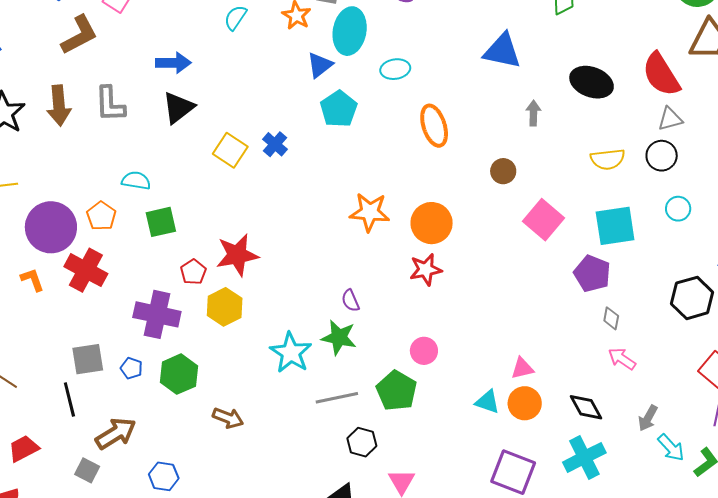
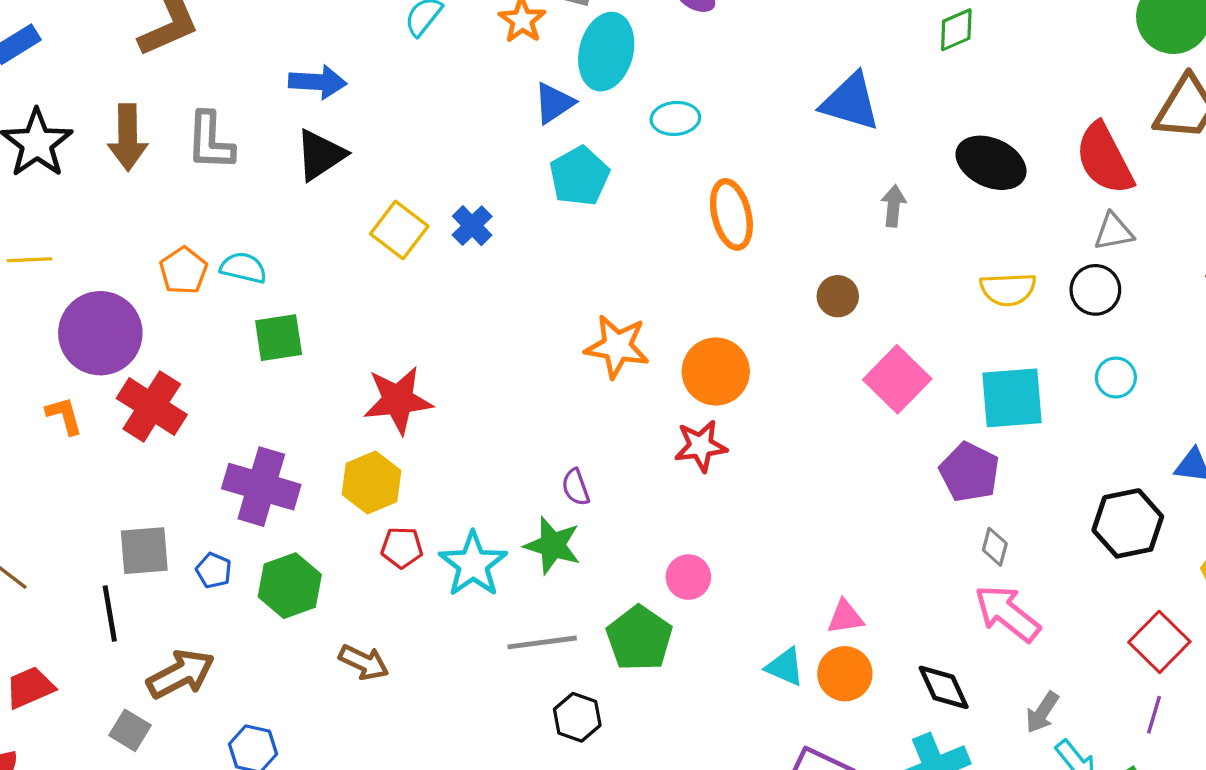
orange pentagon: (101, 216) -> (183, 271), moved
red pentagon: (193, 272) -> (402, 548), moved, turned 30
pink arrow: (622, 359) -> (1007, 613), size x1.5

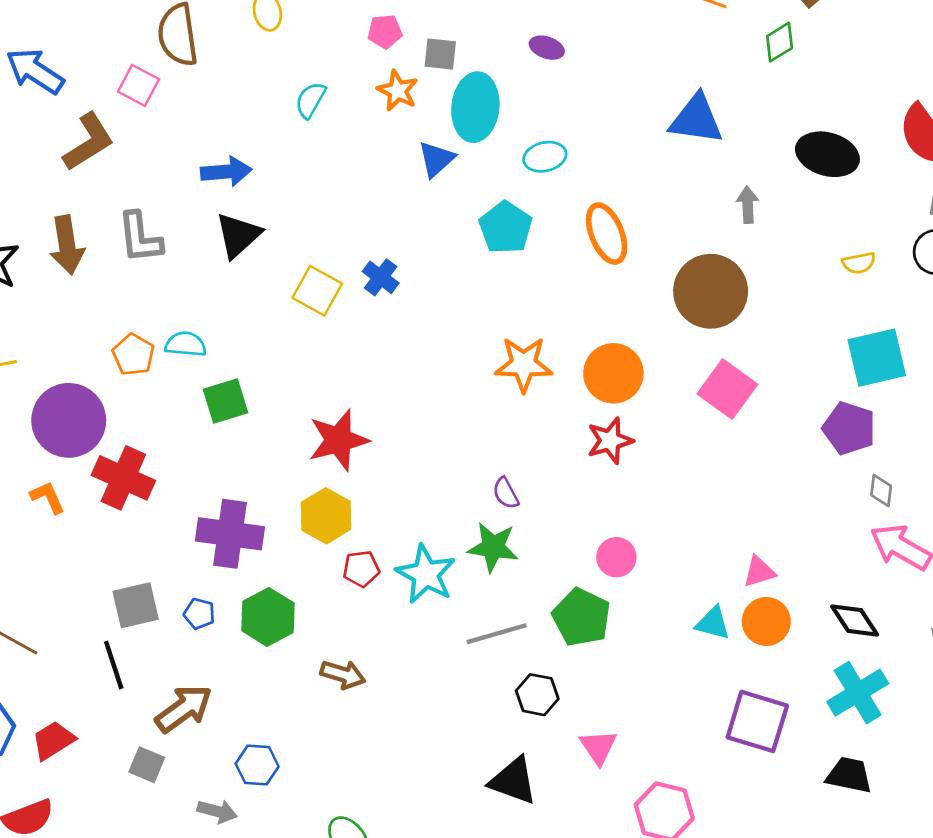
cyan pentagon: (579, 176) -> (506, 228), moved
yellow semicircle: (1008, 289) -> (859, 263), size x0.7
brown circle: (838, 296) -> (711, 291), size x2.0
pink square: (897, 379) -> (727, 389), moved

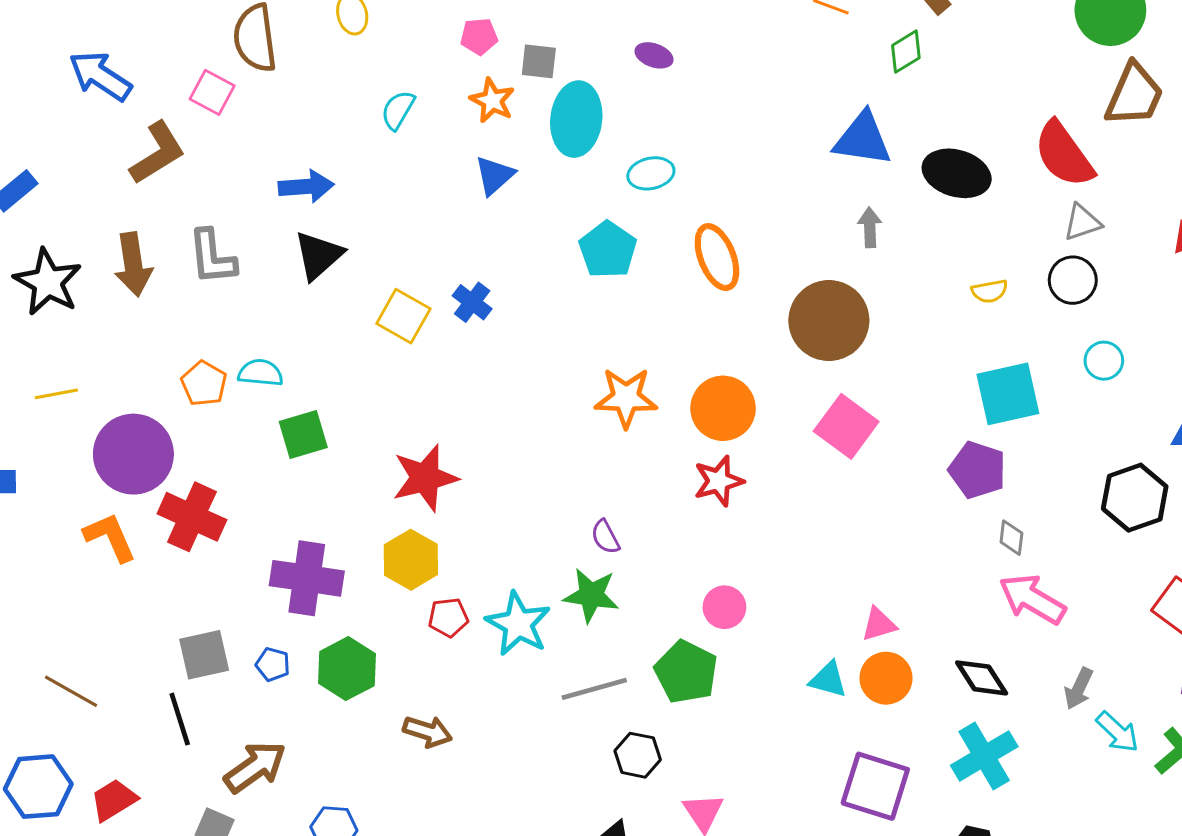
blue triangle: (696, 119) -> (863, 139), moved
blue triangle: (436, 159) -> (494, 175), moved
orange L-shape: (48, 497) -> (110, 537), size x1.4

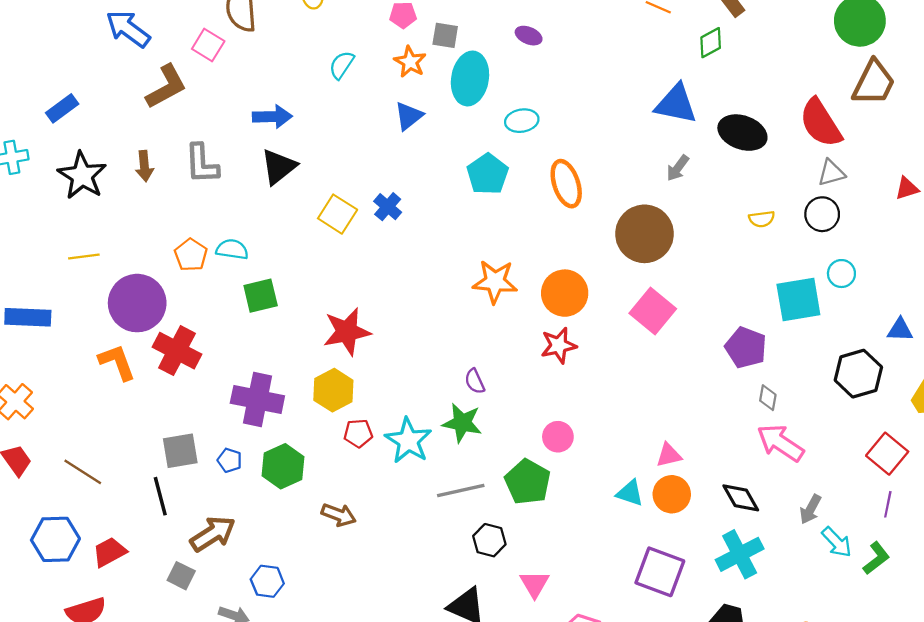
gray arrow: (870, 227) -> (678, 168), turned -144
brown arrow: (133, 264) -> (144, 166), size x0.7
cyan square: (1008, 394) -> (798, 299), moved

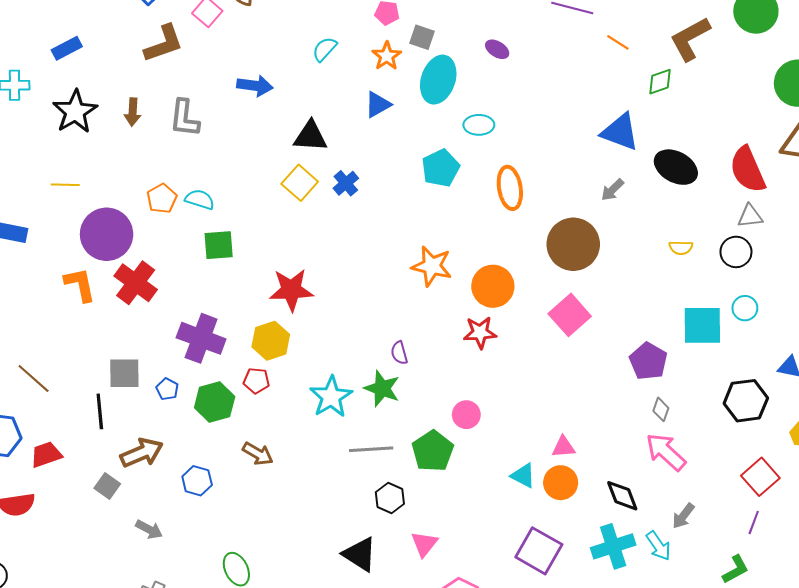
black triangle: (279, 167) -> (310, 136), moved, turned 33
red pentagon: (358, 433) -> (256, 381), moved
cyan arrow: (837, 542) -> (658, 546), moved
blue hexagon: (267, 581) -> (197, 481), moved

